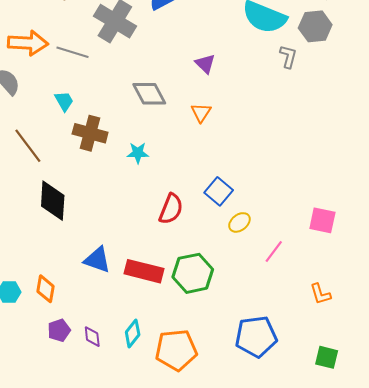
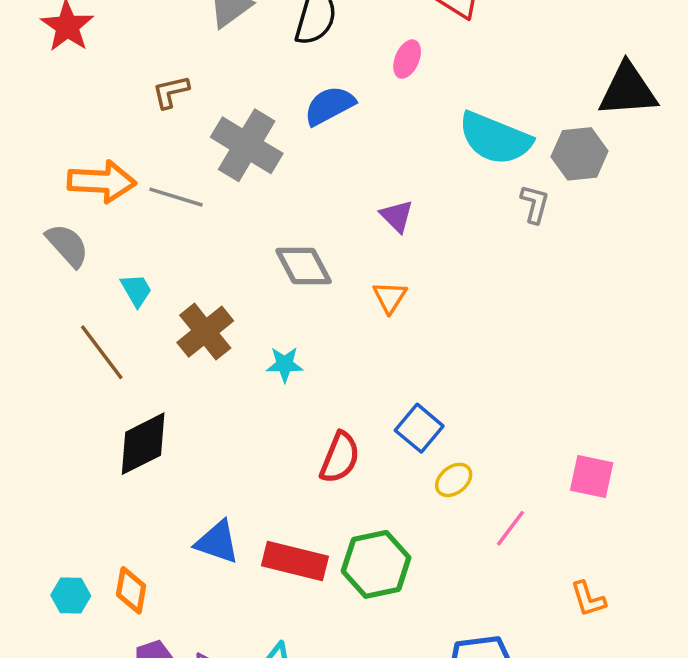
cyan trapezoid: (64, 101) -> (136, 290), moved
brown cross: (90, 133) -> (205, 332), turned 36
black diamond: (53, 201) -> (143, 444), turned 60

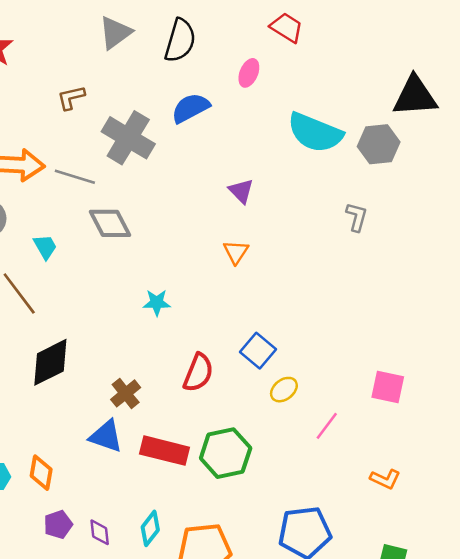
gray L-shape: (535, 204) -> (357, 217), moved
gray diamond: (304, 266) -> (110, 223), moved
brown cross: (205, 332) -> (126, 393), moved, size x0.7
orange L-shape: (588, 599) -> (385, 479), turned -48

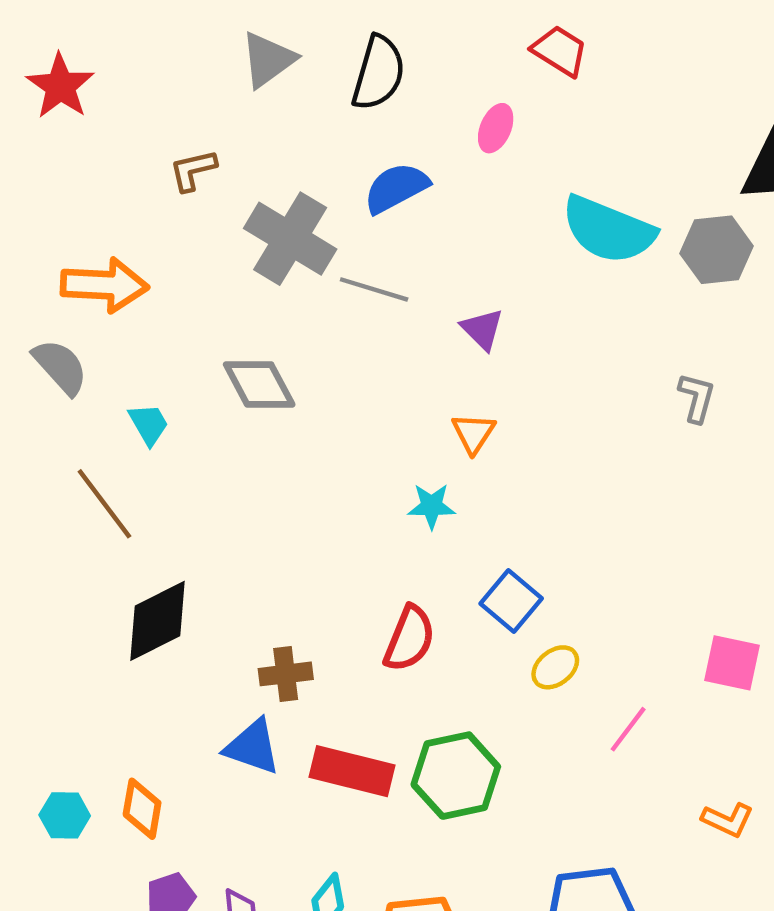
gray line: (75, 177) -> (374, 289), moved
gray L-shape: (357, 217) -> (697, 398), moved
cyan star: (157, 303) -> (432, 506), moved
brown cross: (126, 393) -> (286, 674), turned 32

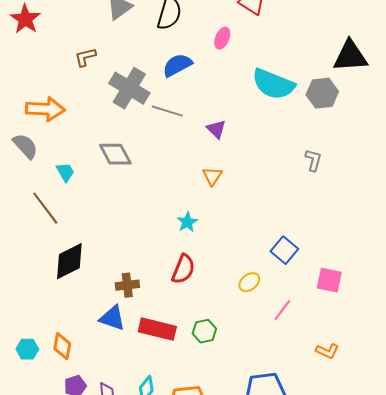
cyan star: (432, 506) -> (187, 222), moved, turned -30
blue square: (511, 601) -> (284, 250), moved
green hexagon: (456, 776) -> (204, 331), size x0.6

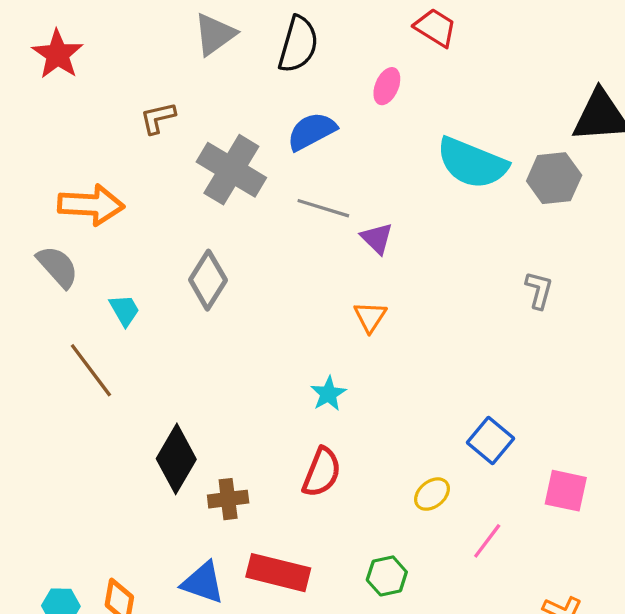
gray line: (167, 111) -> (323, 208), moved
gray diamond: (115, 154) -> (208, 280), turned 60
black diamond: (69, 261) -> (176, 459), moved, turned -33
blue triangle: (112, 318) -> (203, 583), moved
green hexagon: (204, 331) -> (387, 576), moved

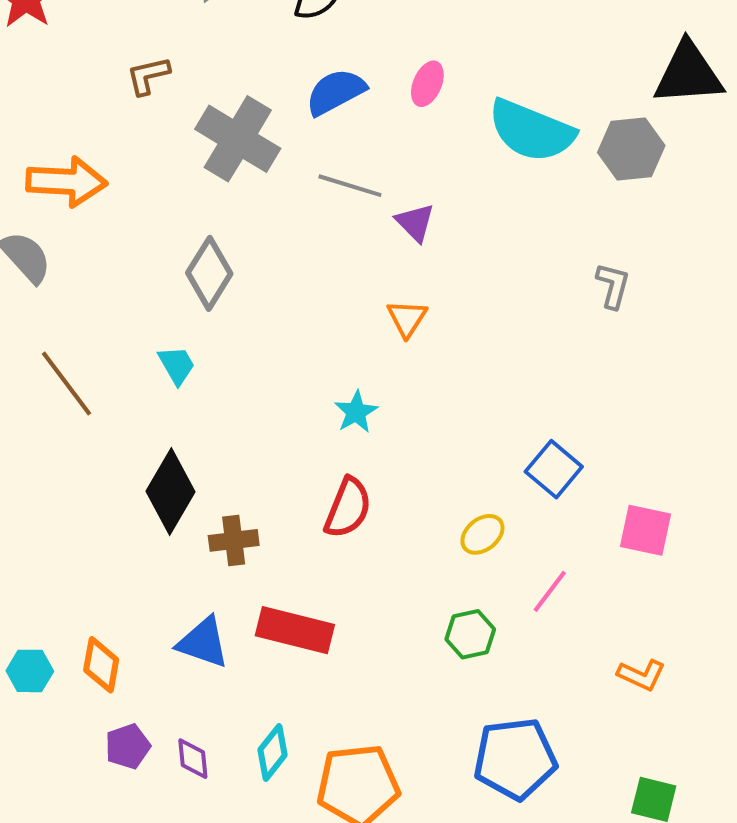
pink ellipse: (387, 86) -> (427, 84), moved
cyan trapezoid: (124, 310) -> (177, 365), moved
green hexagon: (387, 576) -> (470, 634), moved

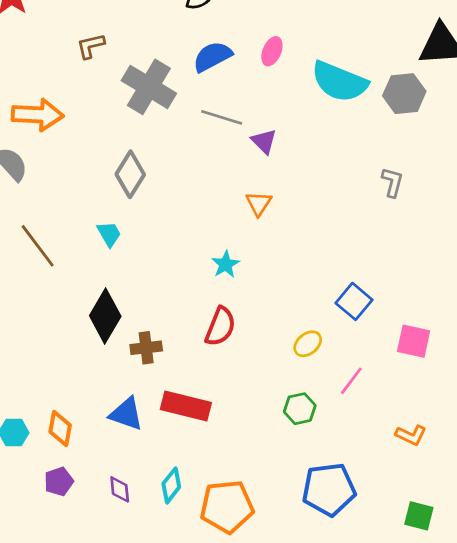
purple pentagon: (128, 746) -> (59, 481), moved

